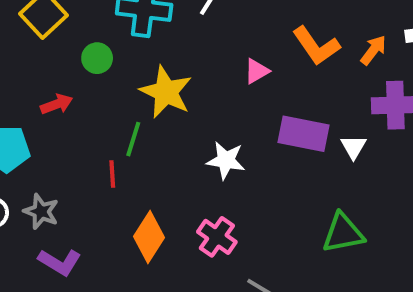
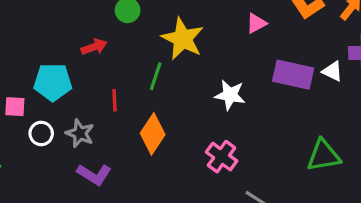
white triangle: (353, 147) -> (332, 71), moved, turned -35
red line: (112, 174) -> (114, 100), moved
orange diamond: (149, 237) -> (153, 134), moved

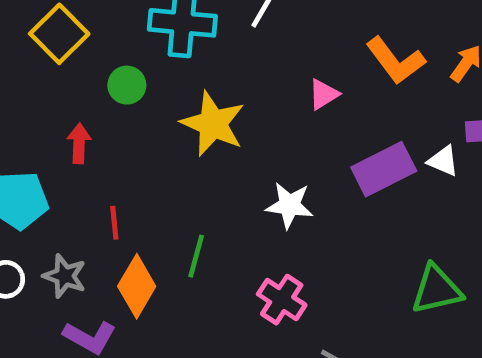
red arrow: (94, 47) -> (79, 143), turned -65
purple rectangle: (293, 75) -> (384, 169), turned -36
green line: (156, 76) -> (196, 256), moved
orange diamond: (153, 134) -> (137, 286), moved

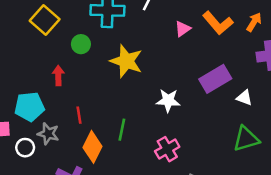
pink triangle: (324, 94) -> (183, 29), moved
white triangle: (443, 161) -> (244, 98), moved
gray star: (65, 276) -> (48, 134), moved
pink cross: (282, 300) -> (167, 149), turned 30

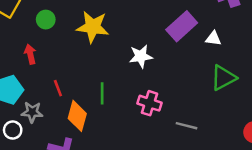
pink cross: (167, 149) -> (149, 103), turned -30

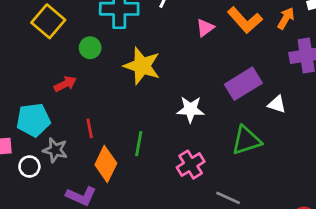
red arrow: (30, 54) -> (65, 84), turned 66
green triangle: (223, 78) -> (246, 140), moved
pink cross: (149, 103) -> (191, 165), turned 30

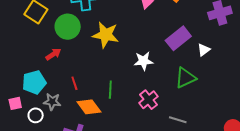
green circle: (90, 48) -> (68, 27), size x1.6
white triangle: (277, 104) -> (204, 50), turned -48
orange diamond: (106, 164) -> (89, 107), turned -55

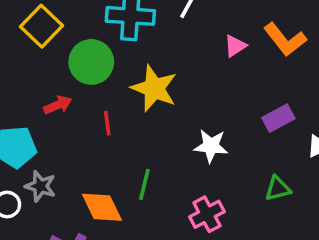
purple rectangle: (178, 38) -> (278, 118), size x0.7
green triangle: (185, 78) -> (278, 189), size x0.7
red line: (74, 83) -> (107, 123), moved

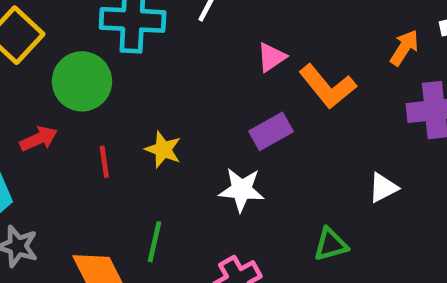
orange L-shape: (285, 40) -> (327, 87), moved
yellow star: (154, 88) -> (163, 150), moved, size x0.6
purple rectangle: (278, 118) -> (271, 131), moved

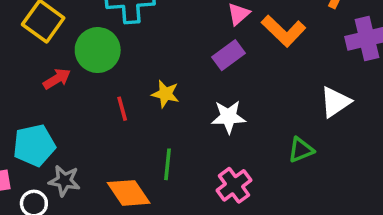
purple rectangle: (271, 131) -> (228, 55), moved
red arrow: (39, 139) -> (57, 79), moved
white triangle: (383, 188) -> (335, 102), size x1.4

